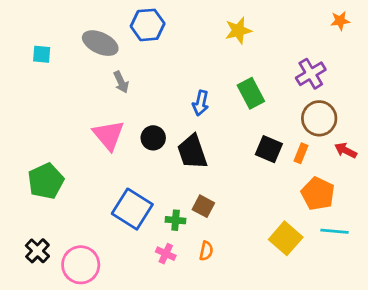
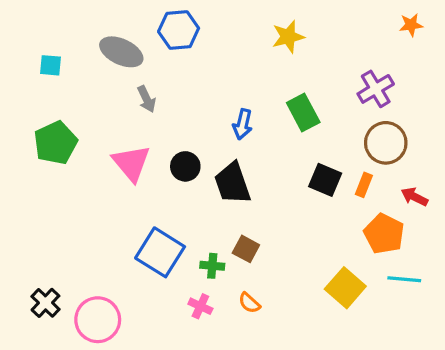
red arrow: (346, 150) -> (414, 197), moved
green pentagon: (46, 181) -> (56, 143), moved
orange semicircle: (206, 251) -> (249, 303), turned 120

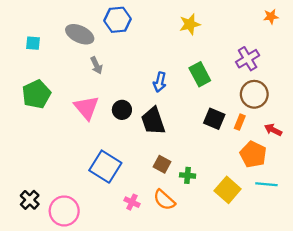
green cross: (212, 266) -> (188, 175), moved
orange semicircle: (249, 303) -> (164, 200), size x1.5

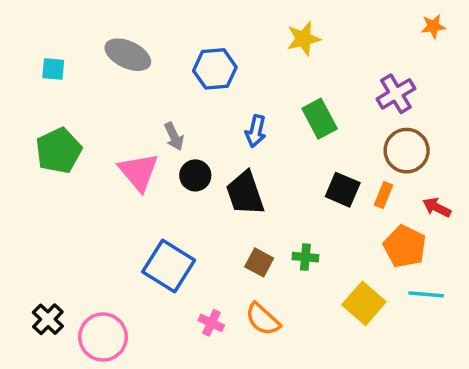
blue hexagon: (118, 20) -> (215, 69), moved
gray arrow: (96, 65) -> (174, 136), moved
green cross: (188, 175) -> (305, 257), moved

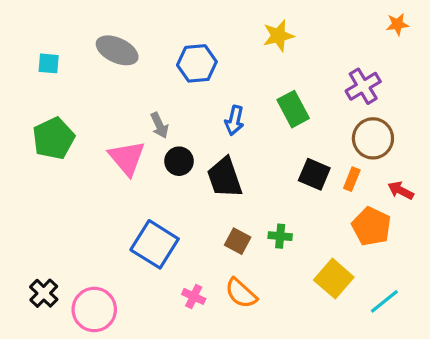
cyan line: (426, 294) -> (384, 301), moved, turned -44

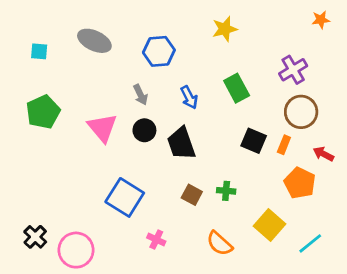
blue arrow: (234, 120) -> (189, 97), turned -40
gray arrow: (159, 125) -> (140, 95), moved
orange semicircle: (241, 293) -> (219, 243), moved

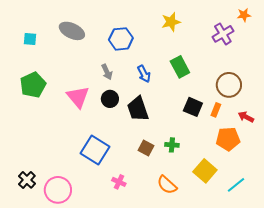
purple cross: (293, 70) -> (223, 34), moved
orange pentagon: (300, 183) -> (228, 139), turned -30

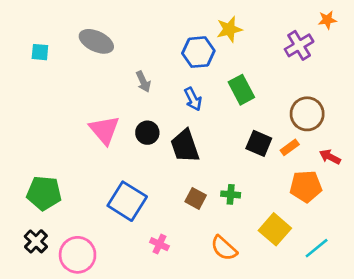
blue hexagon: (121, 39) -> (198, 52), moved
gray arrow: (107, 72) -> (143, 82), moved
green pentagon: (33, 85) -> (44, 193), moved, turned 30
orange rectangle: (216, 110) -> (290, 147), turned 32

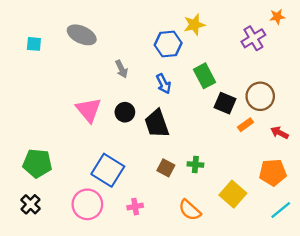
black square: (259, 143) -> (225, 103), moved
orange pentagon: (306, 186) -> (273, 172), moved
pink cross: (159, 244) -> (135, 207), turned -35
cyan line: (317, 248) -> (281, 210), moved
pink circle: (78, 255) -> (87, 204), moved

